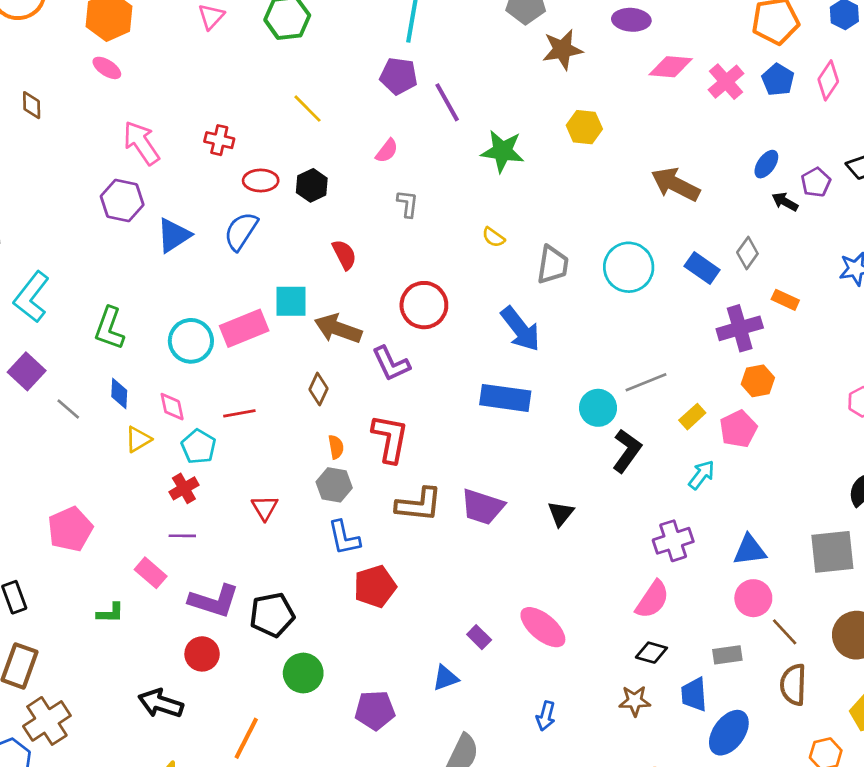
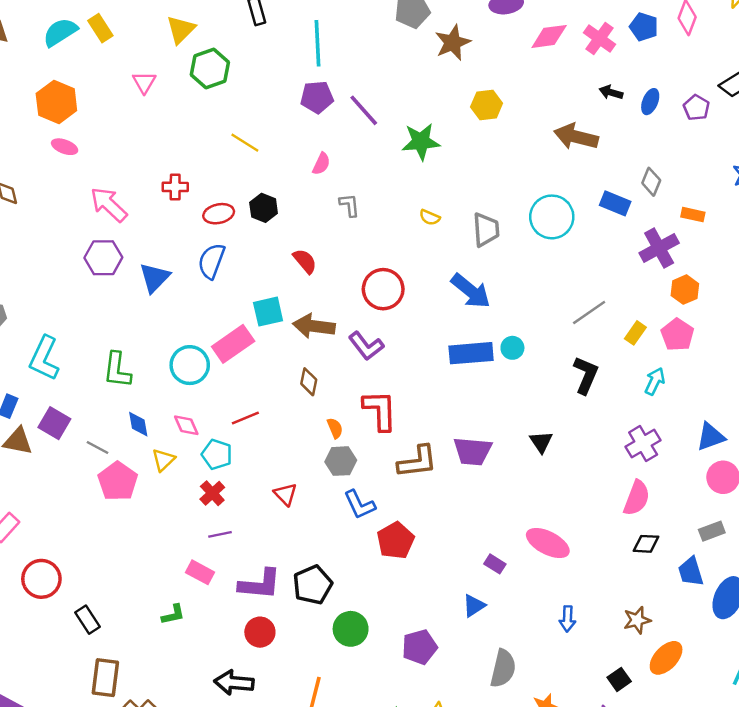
black arrow: (785, 202) -> (611, 92), moved
cyan circle: (598, 408) -> (512, 348), moved, size x0.7
pink pentagon: (70, 529) -> (118, 481), moved
brown star: (635, 701) -> (637, 620), moved

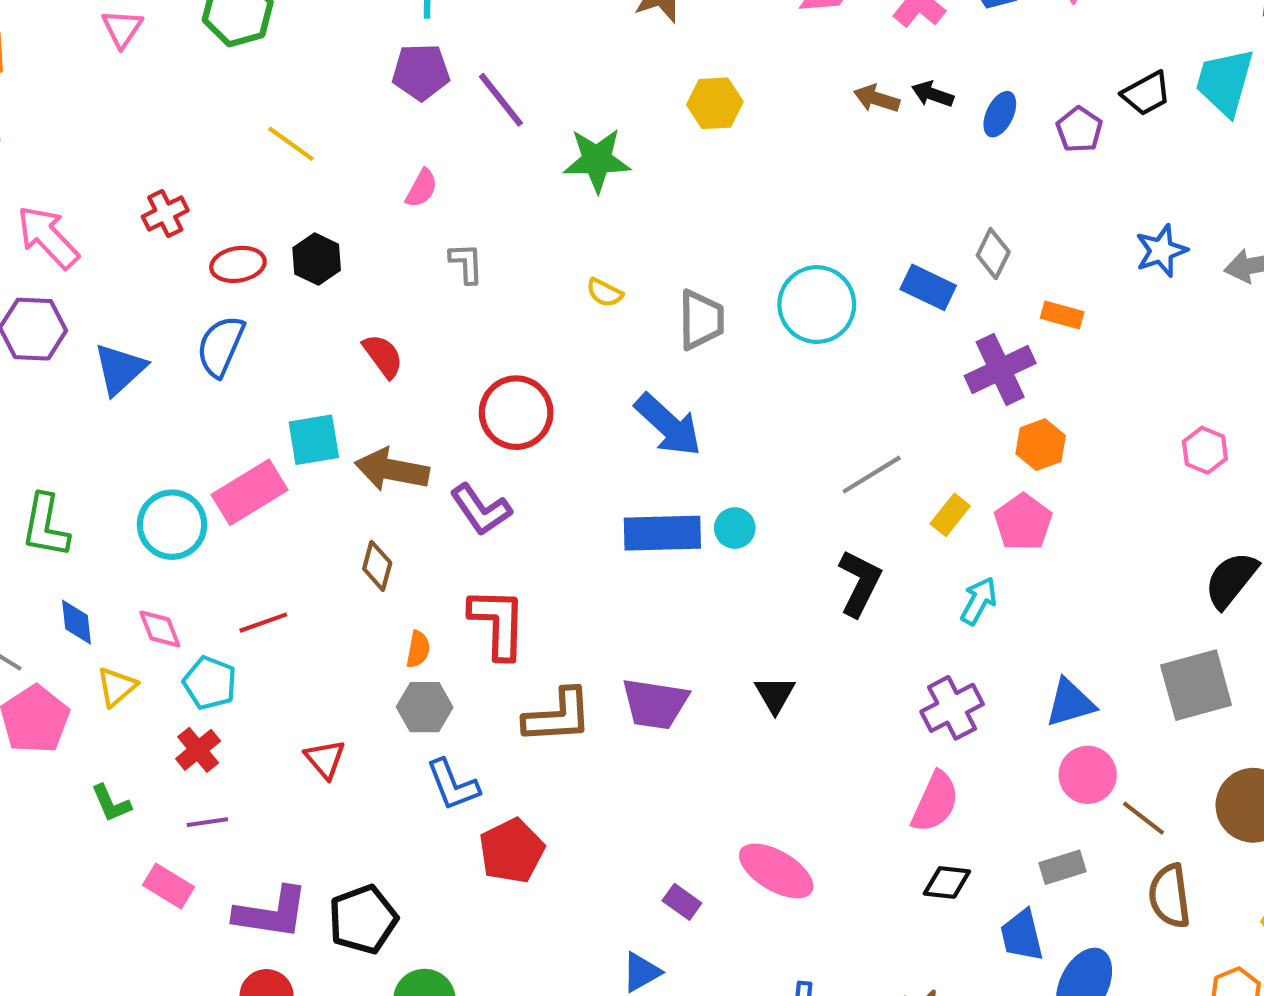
brown arrow: (576, 137) -> (877, 99), moved, size x0.6
red cross: (175, 187) -> (165, 213), turned -30
orange semicircle: (335, 428) -> (418, 649), turned 30
green L-shape: (173, 615) -> (111, 803), moved, turned 75

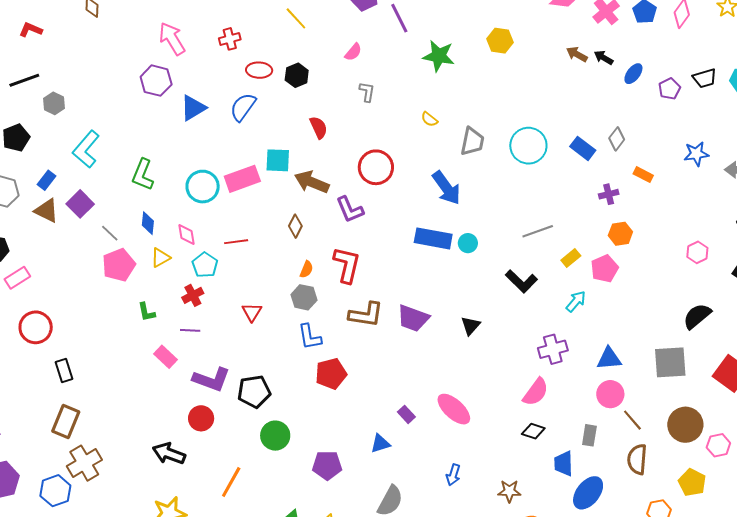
purple cross: (1000, 370) -> (609, 194), size x0.6
black L-shape: (860, 583) -> (521, 281), turned 96
gray rectangle: (1063, 867) -> (589, 435), turned -75

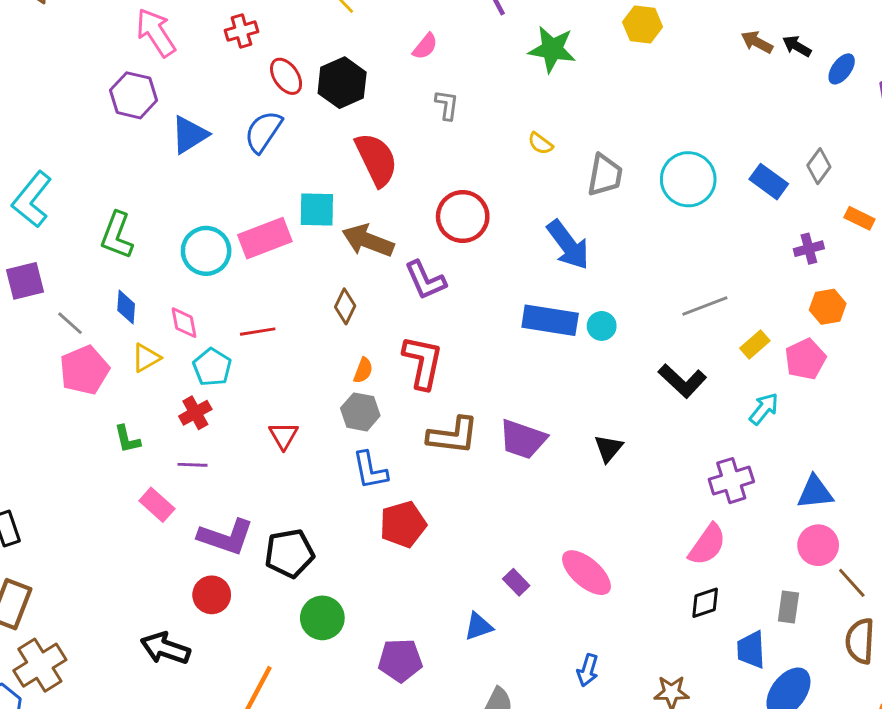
red ellipse: (259, 70) -> (286, 76), turned 55
black hexagon: (297, 75) -> (342, 83), size x1.4
red semicircle: (319, 127) -> (376, 159), size x1.6
purple square: (80, 204) -> (25, 281), turned 32
black diamond: (533, 431) -> (705, 603), turned -35

